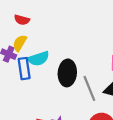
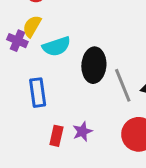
blue rectangle: (24, 69) -> (38, 93), moved

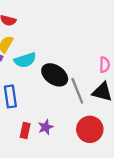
black ellipse: (94, 65) -> (55, 75), turned -60

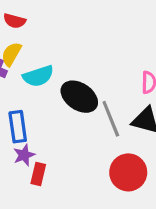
purple star: (46, 127) -> (24, 155), moved

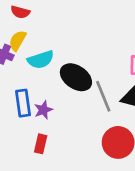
purple star: (24, 155) -> (43, 110), moved

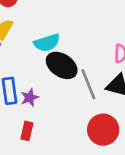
cyan semicircle: (41, 60) -> (47, 43), moved

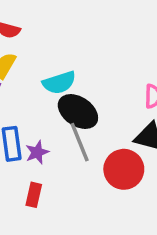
gray line: (88, 84) -> (80, 142), moved
red circle: (103, 130) -> (124, 169), moved

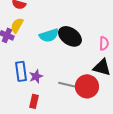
black ellipse: (78, 111) -> (70, 36), moved
gray line: (80, 142) -> (70, 85), moved, turned -55

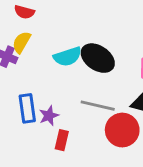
gray line: (70, 85) -> (98, 106), moved
red rectangle: (34, 101) -> (62, 140), moved

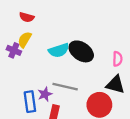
gray line: (98, 106) -> (65, 87), moved
blue rectangle: (27, 108) -> (30, 102), moved

